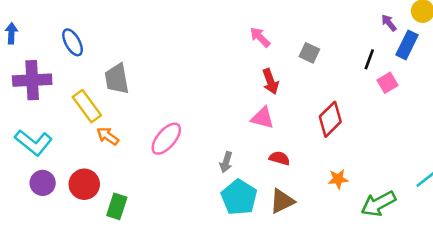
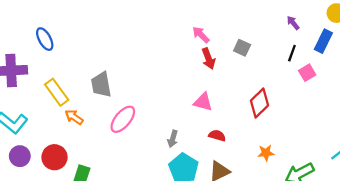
purple arrow: (389, 23) -> (293, 23), moved
gray trapezoid: (117, 79) -> (101, 85), moved
red arrow: (270, 81) -> (208, 59), moved

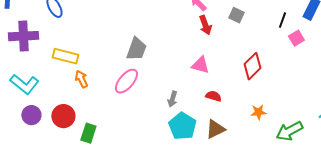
gray trapezoid: (101, 85) -> (136, 49), moved, turned -150
yellow rectangle: (57, 92) -> (65, 56), turned -40
orange arrow: (74, 117) -> (81, 79), turned 30

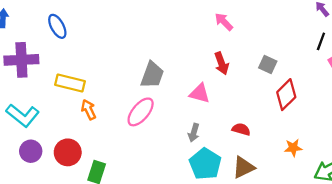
gray square: (236, 15) -> (268, 64), moved
red arrow: (205, 25) -> (222, 63), moved
pink triangle: (200, 65) -> (200, 93), moved

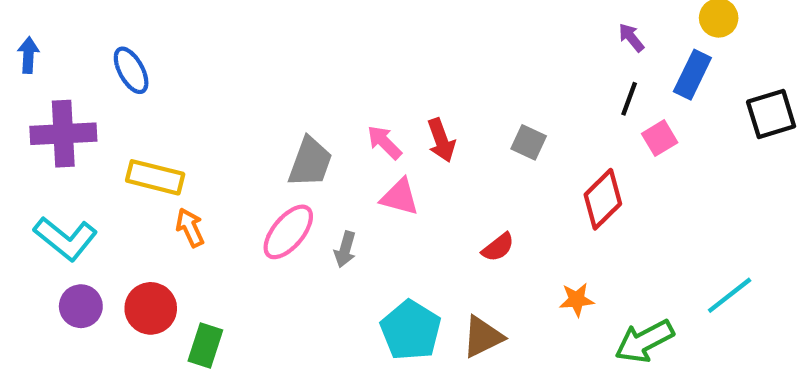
pink arrow: (224, 22) -> (384, 142), moved
red diamond: (286, 95) -> (603, 199), moved
red semicircle: (241, 129) -> (498, 247), moved, turned 126
gray arrow: (194, 133) -> (345, 249), moved

